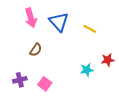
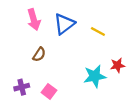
blue triangle: (59, 22) -> (64, 24), turned 35
cyan star: (87, 70) -> (95, 76), size x1.5

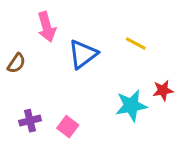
blue triangle: (64, 24) -> (83, 54), moved
brown semicircle: (39, 54) -> (16, 63), moved

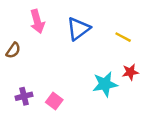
yellow line: (136, 44) -> (123, 37), moved
blue triangle: (83, 54) -> (78, 29), moved

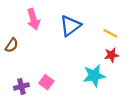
red star: (130, 72) -> (111, 55), moved
pink square: (54, 101) -> (46, 82), moved

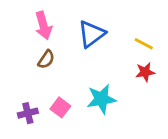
brown semicircle: (12, 45) -> (46, 59), moved
cyan star: (94, 76) -> (101, 99), moved

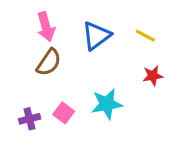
yellow line: (144, 44) -> (145, 36), moved
brown semicircle: (46, 59) -> (49, 62), size x1.4

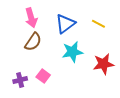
red star: (153, 76) -> (103, 64), moved, size x1.5
cyan star: (107, 104) -> (72, 52), moved

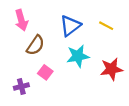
pink arrow: (31, 18) -> (21, 20), moved
pink square: (43, 76) -> (45, 72), moved

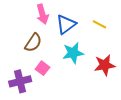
pink arrow: (21, 20) -> (42, 14), moved
purple cross: (21, 86) -> (20, 81), size x1.5

